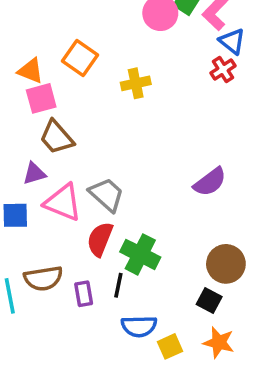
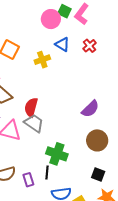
blue triangle: (232, 41) -> (62, 44), moved
red semicircle: (100, 239) -> (31, 107), moved
brown circle: (226, 264) -> (97, 140), moved

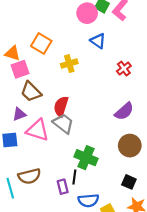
red cross: (90, 46) -> (124, 69), moved
yellow cross: (42, 60) -> (69, 64), moved
purple rectangle: (28, 180) -> (63, 187), moved

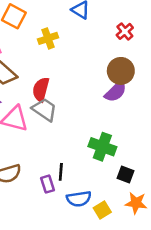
red cross: (124, 69) -> (125, 31), moved
brown circle: (130, 146) -> (121, 71), moved
green cross: (86, 158) -> (102, 147), moved

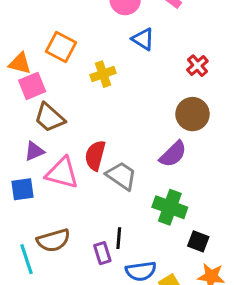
red semicircle: (41, 89) -> (95, 155), moved
purple semicircle: (116, 91) -> (173, 154), moved
gray trapezoid: (45, 110) -> (121, 176), moved

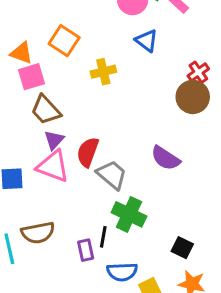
brown circle: (192, 114) -> (193, 97), moved
purple triangle: (34, 151) -> (54, 140), moved, turned -30
purple semicircle: (173, 154) -> (165, 158), turned 72
green cross: (170, 207) -> (129, 214), moved

